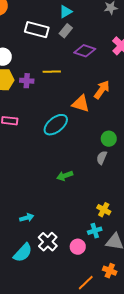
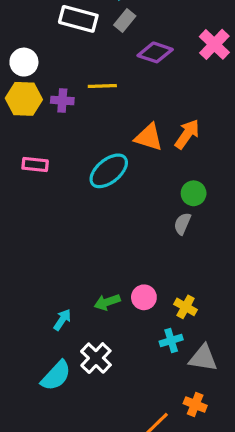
orange arrow: (102, 90) -> (187, 134), moved
green arrow: (65, 176) -> (107, 302), moved
cyan arrow: (27, 218) -> (62, 320), turned -40
pink circle: (78, 247) -> (144, 297), moved

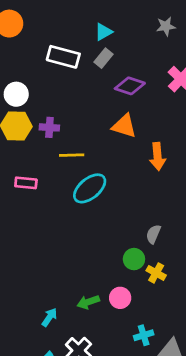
yellow line: (102, 86) -> (72, 155), moved
orange arrow: (187, 134) -> (158, 157), turned 140
orange triangle: (149, 137) -> (124, 126), moved
green circle: (194, 193) -> (134, 259), moved
yellow cross: (186, 307) -> (156, 273), moved

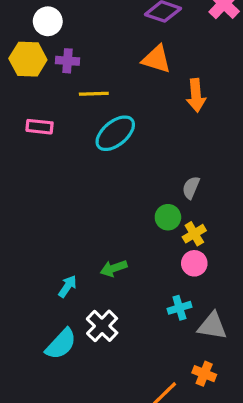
white circle: (16, 94) -> (48, 21), moved
yellow cross: (156, 273) -> (194, 234), turned 30
pink circle: (120, 298) -> (194, 263), moved

